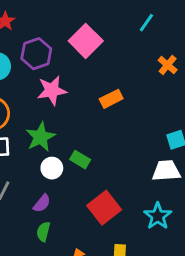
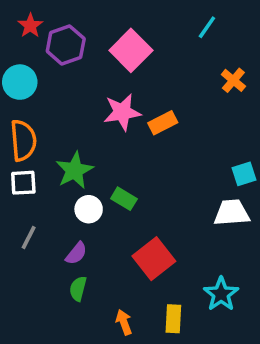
purple hexagon: (36, 54) -> (66, 45), moved
pink star: (52, 90) -> (122, 112), moved
cyan star: (158, 216) -> (221, 294), moved

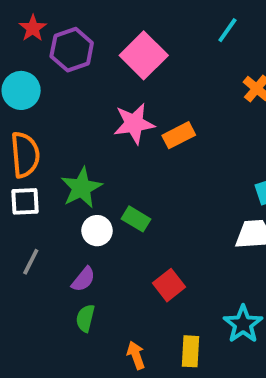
red square: (154, 259) -> (169, 285), size x0.7

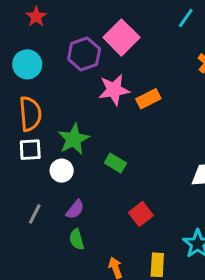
purple hexagon: (72, 50) -> (84, 54), moved
white circle: (97, 231) -> (62, 171), moved
gray line: (31, 262) -> (35, 214), moved
green semicircle: (85, 318) -> (77, 239), turned -30

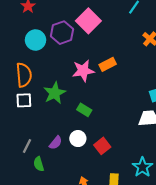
cyan circle: (27, 64) -> (35, 40), moved
pink star: (114, 90) -> (83, 71), moved
white circle: (62, 171) -> (78, 139), moved
green semicircle: (77, 239) -> (39, 164), moved

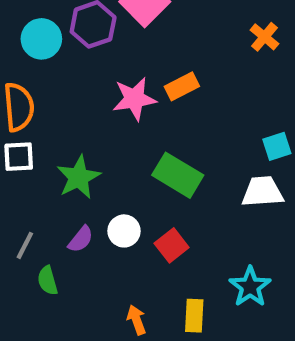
green star: (55, 93) -> (79, 177), moved
green rectangle: (84, 110) -> (178, 175), moved, size x1.6

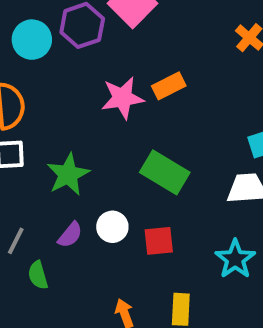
red square: (172, 245) -> (159, 241), turned 32
cyan star: (250, 287) -> (235, 259), moved

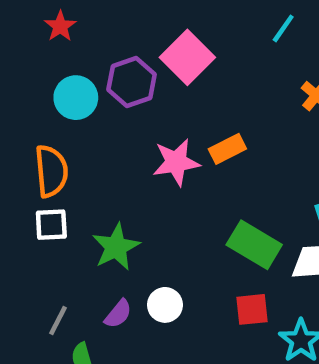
green rectangle: (165, 172) -> (254, 245), moved
red square: (159, 241) -> (252, 309), moved

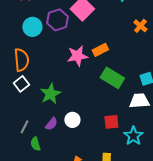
white square: (51, 225) -> (21, 84), turned -35
green rectangle: (254, 245) -> (112, 78), moved

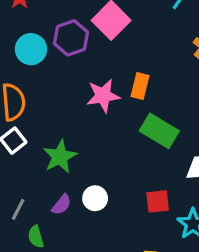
orange rectangle: (100, 50) -> (140, 86), turned -49

